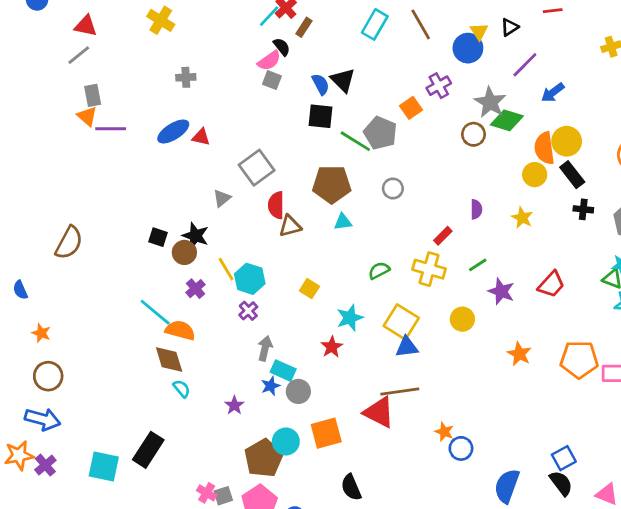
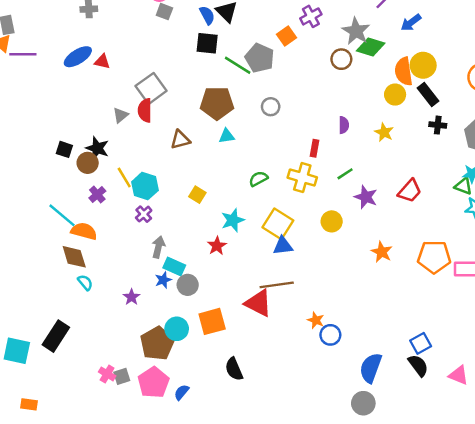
red semicircle: (276, 205) -> (145, 110), moved
red rectangle: (443, 236) -> (315, 148), turned -35

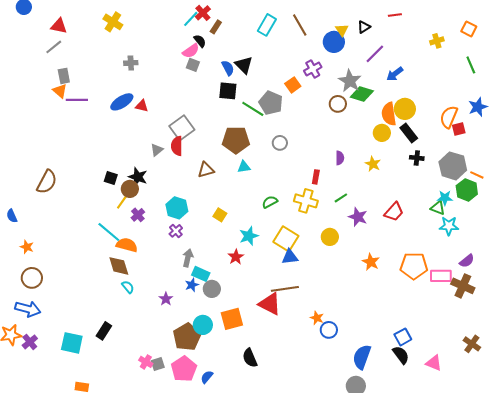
yellow line: (124, 177) -> (123, 201), moved, turned 66
black rectangle: (56, 336) -> (104, 331), size x0.7

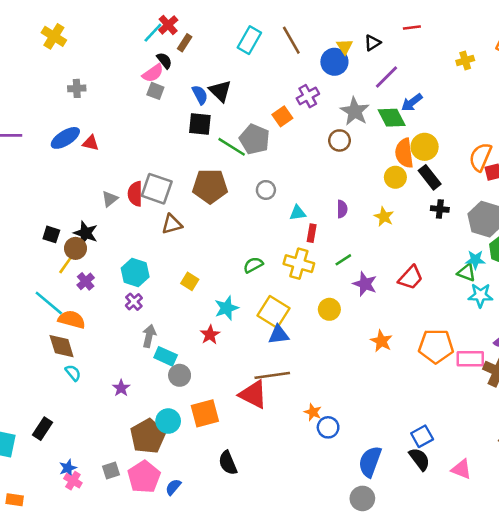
green diamond: (362, 94) -> (392, 118), moved, turned 45
gray square: (182, 128) -> (157, 189), moved, turned -35
cyan triangle: (244, 167) -> (298, 213), moved
blue star: (192, 285) -> (68, 468), moved
pink cross: (146, 362) -> (73, 481), moved

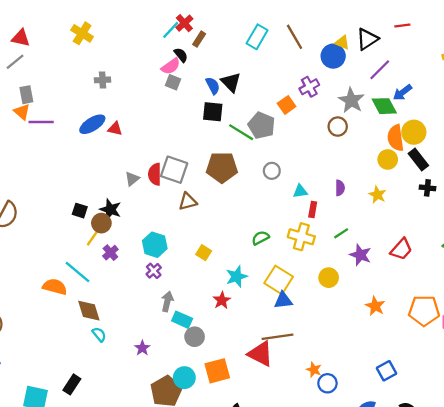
black triangle: (373, 43) -> (367, 39), size x1.5
yellow triangle: (345, 47) -> (342, 42), turned -35
orange semicircle: (72, 319) -> (55, 287), moved
blue square: (422, 436) -> (387, 371), moved

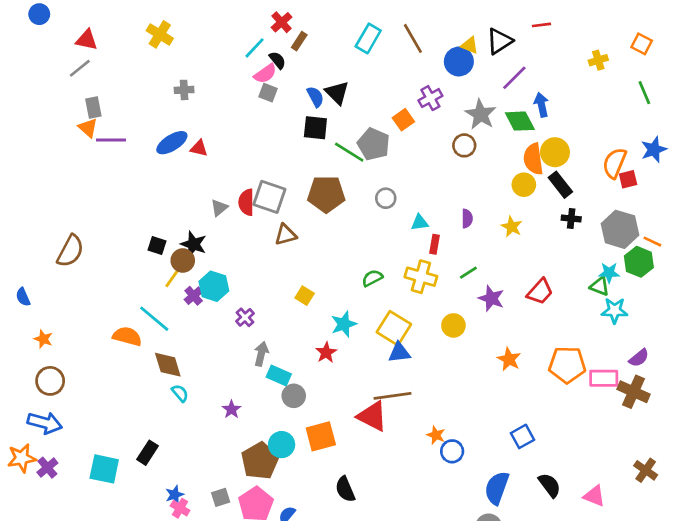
cyan line: (171, 30) -> (254, 48), moved
blue arrow: (402, 92) -> (541, 105), turned 114
cyan hexagon: (155, 245) -> (214, 286), moved

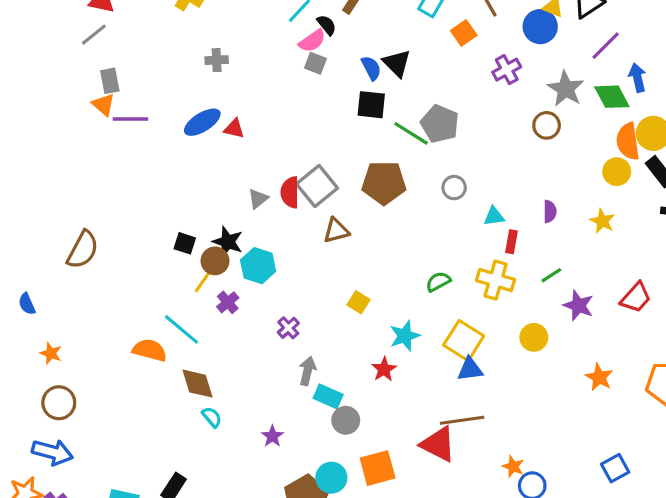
orange square: (403, 120) -> (464, 33), moved
gray square: (269, 197) -> (317, 186), turned 32
cyan hexagon: (214, 286) -> (258, 266), moved

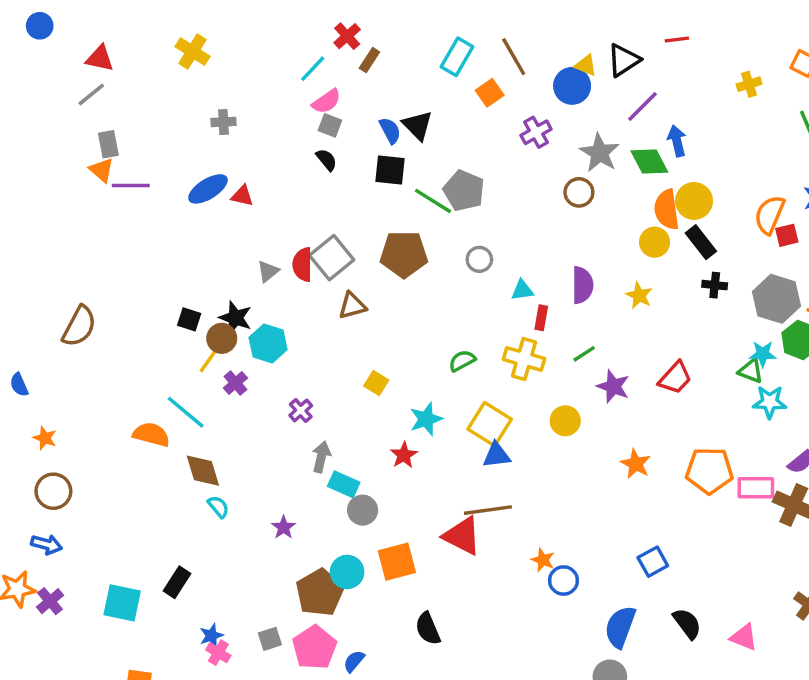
black semicircle: (327, 25) -> (326, 160), moved
purple semicircle: (550, 211) -> (582, 285), size x1.5
blue arrow: (52, 452) -> (47, 544), size x0.7

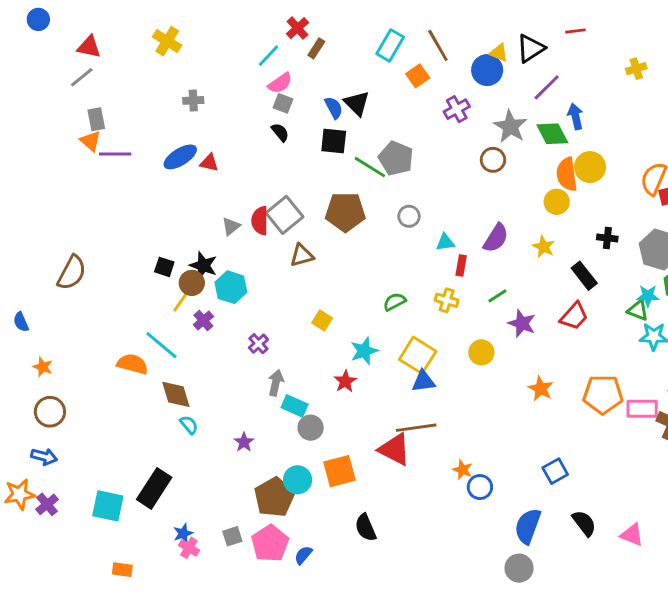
black rectangle: (701, 242) -> (584, 276), moved
purple semicircle: (582, 285) -> (496, 238), turned 32
yellow cross: (524, 359) -> (447, 300), size x0.7
black rectangle: (177, 582) -> (154, 488), size x1.5

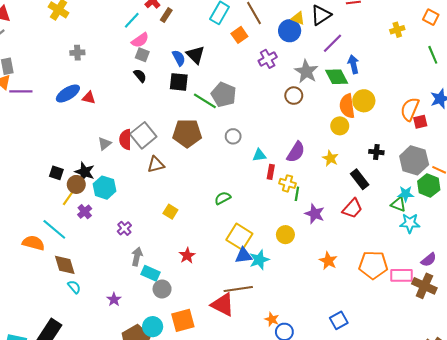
green line: (497, 296) -> (297, 194), turned -48
yellow cross: (447, 300) -> (287, 183), moved
cyan star: (364, 351) -> (259, 260), moved

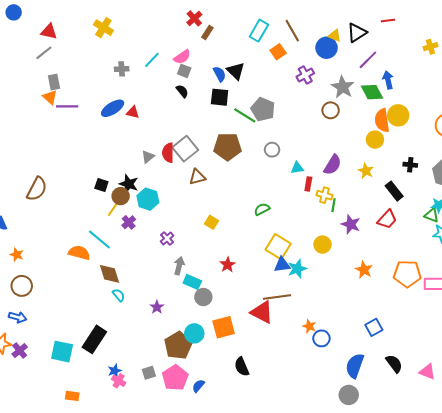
cyan line: (132, 20) -> (152, 60), moved

